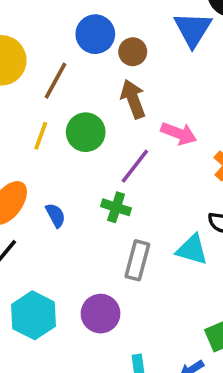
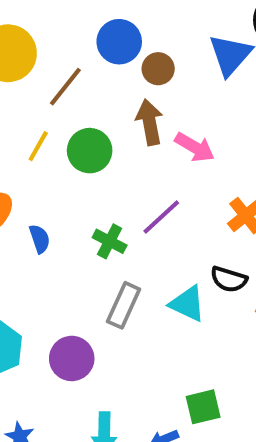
pink arrow: (179, 133) -> (195, 147), moved
purple line: (135, 166) -> (161, 217), moved

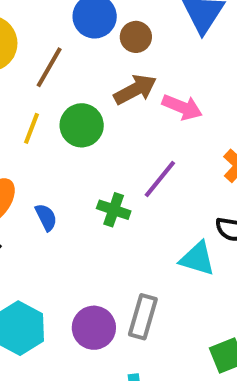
brown arrow: (150, 122) -> (135, 90), turned 81
gray rectangle: (124, 305) -> (143, 317), moved

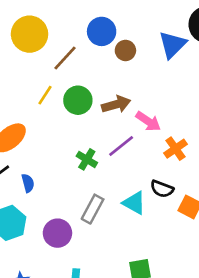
brown arrow: (135, 90) -> (116, 104), moved
pink arrow: (182, 107) -> (148, 121), moved
blue semicircle: (46, 217) -> (28, 183), moved
gray rectangle: (143, 317) -> (93, 209), moved

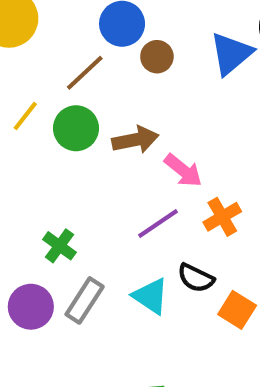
brown line: (65, 58) -> (85, 73), moved
purple line: (121, 146) -> (158, 223), moved
green cross: (87, 159) -> (59, 246), moved
purple circle: (57, 233) -> (31, 307), moved

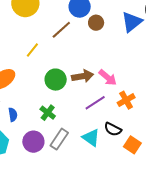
green circle: (76, 128) -> (56, 80), moved
brown arrow: (135, 140) -> (83, 76), moved

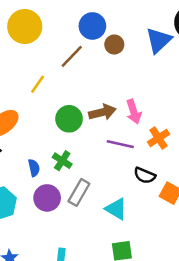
pink arrow: (108, 78) -> (134, 112), turned 36
purple line: (95, 103) -> (120, 144), turned 50
blue semicircle: (13, 115) -> (34, 168), moved
cyan triangle: (91, 138) -> (116, 209), moved

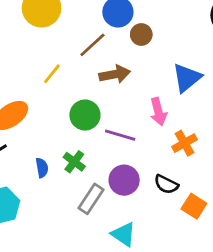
blue triangle: (159, 40) -> (187, 78), moved
brown arrow: (102, 112) -> (115, 74), moved
purple line: (120, 144) -> (120, 135), moved
purple circle: (47, 198) -> (124, 180), moved
cyan triangle: (116, 209) -> (124, 234), moved

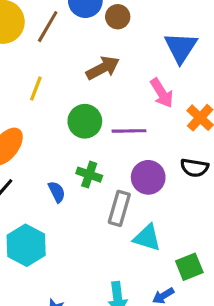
brown line: (92, 45) -> (48, 27), moved
cyan triangle: (124, 234) -> (147, 238), moved

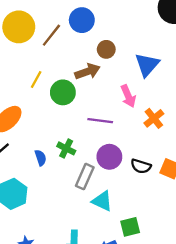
brown circle: (118, 17) -> (106, 49), moved
green circle: (85, 121) -> (63, 92), moved
black semicircle: (194, 168) -> (141, 166), moved

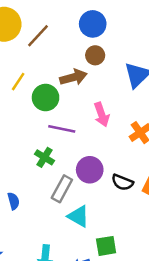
blue circle: (82, 20) -> (93, 24), moved
pink arrow: (128, 96) -> (102, 115), moved
purple line: (100, 121) -> (62, 129), moved
blue semicircle: (40, 158) -> (14, 201), moved

